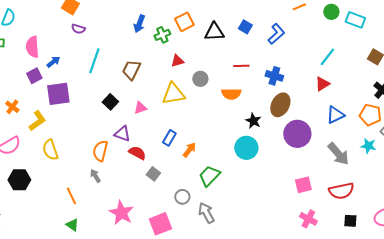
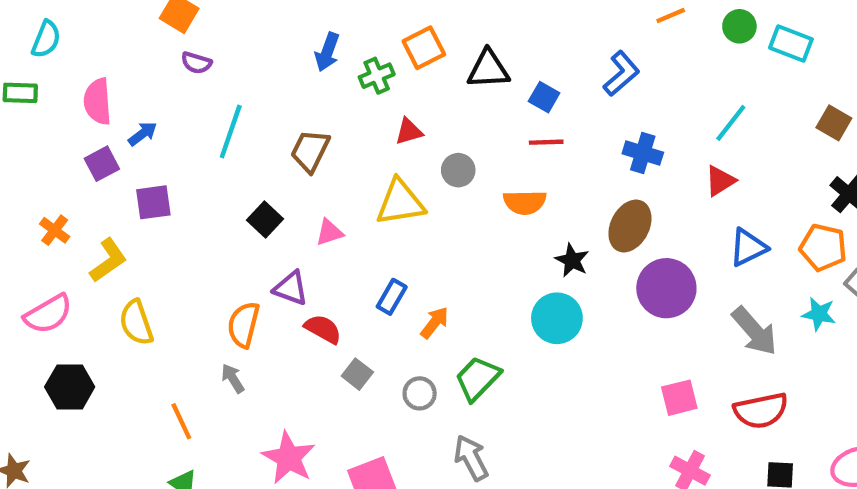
blue square: (245, 27) -> (544, 97), moved
blue cross: (274, 76) -> (643, 153), moved
purple square: (58, 94) -> (153, 202), size x0.7
gray circle: (182, 197) -> (420, 393), moved

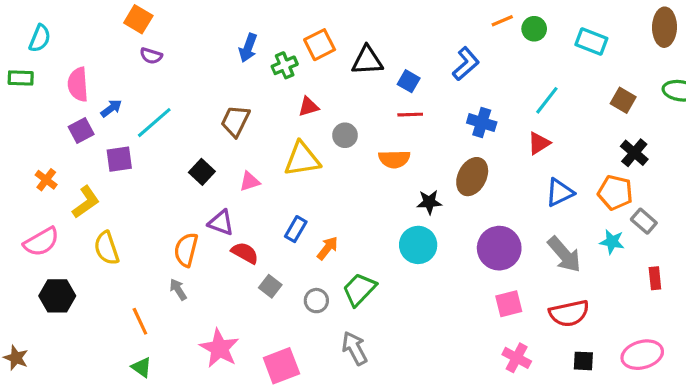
green circle: (739, 26) -> (534, 29), moved
cyan line: (231, 131) -> (154, 123), moved, turned 30
black star: (572, 260) -> (429, 202), turned -30
purple circle: (666, 288) -> (499, 248), moved

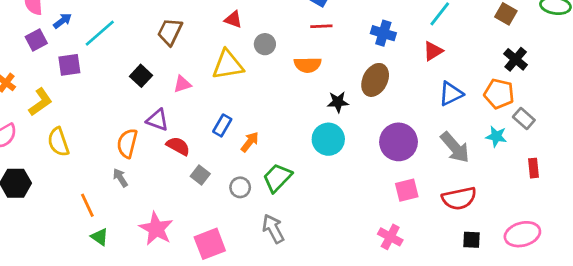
red triangle: (308, 107) -> (233, 19), turned 36
pink cross: (517, 358) -> (390, 237), moved
green triangle: (142, 367) -> (100, 237), moved

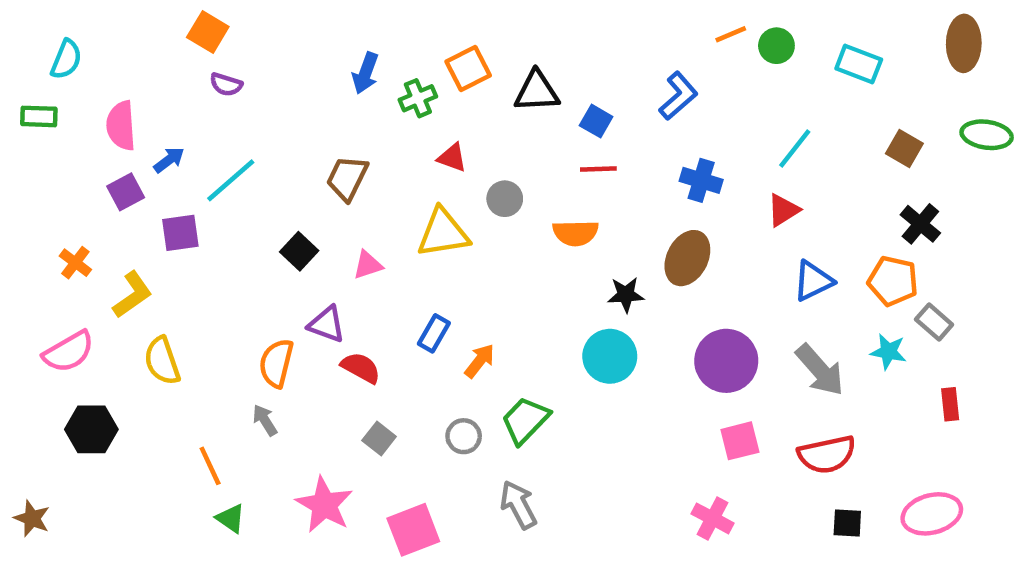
gray square: (200, 175) -> (379, 438), moved

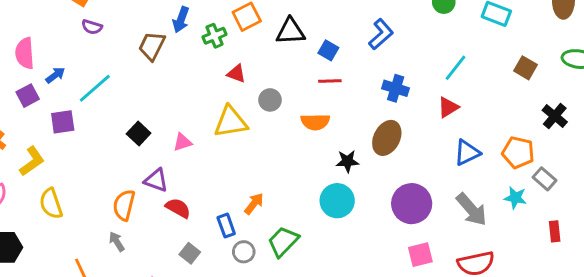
brown trapezoid: (347, 178) -> (152, 46), moved
black cross: (920, 224) -> (555, 116), moved
blue rectangle: (434, 333) -> (226, 226), moved, turned -50

